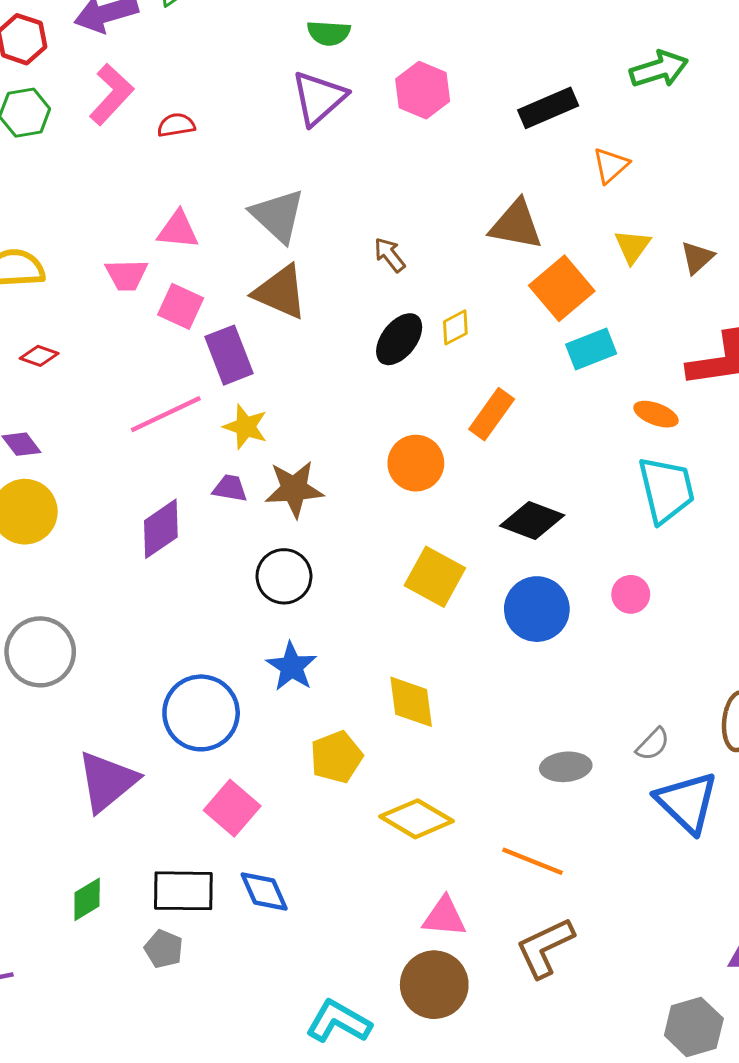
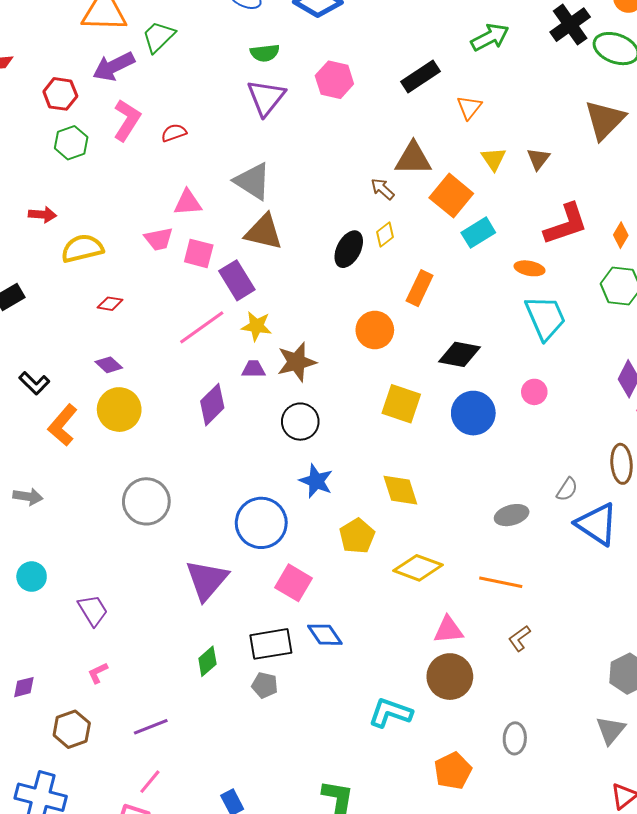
brown arrow: (390, 255) -> (383, 189), moved
brown L-shape: (545, 947) -> (519, 638), size x0.6

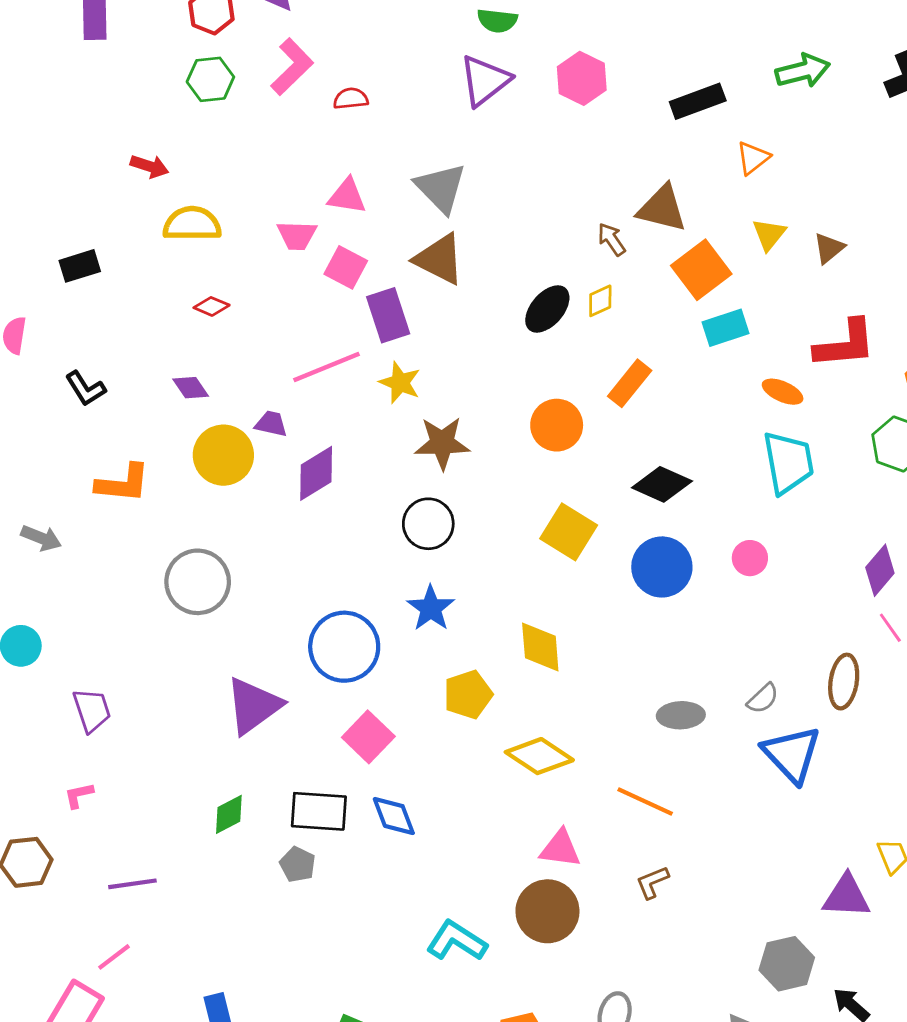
purple trapezoid: (254, 369) -> (271, 424), moved
yellow circle: (119, 410) -> (223, 455), moved
orange L-shape: (63, 425) -> (123, 483), moved, turned -138

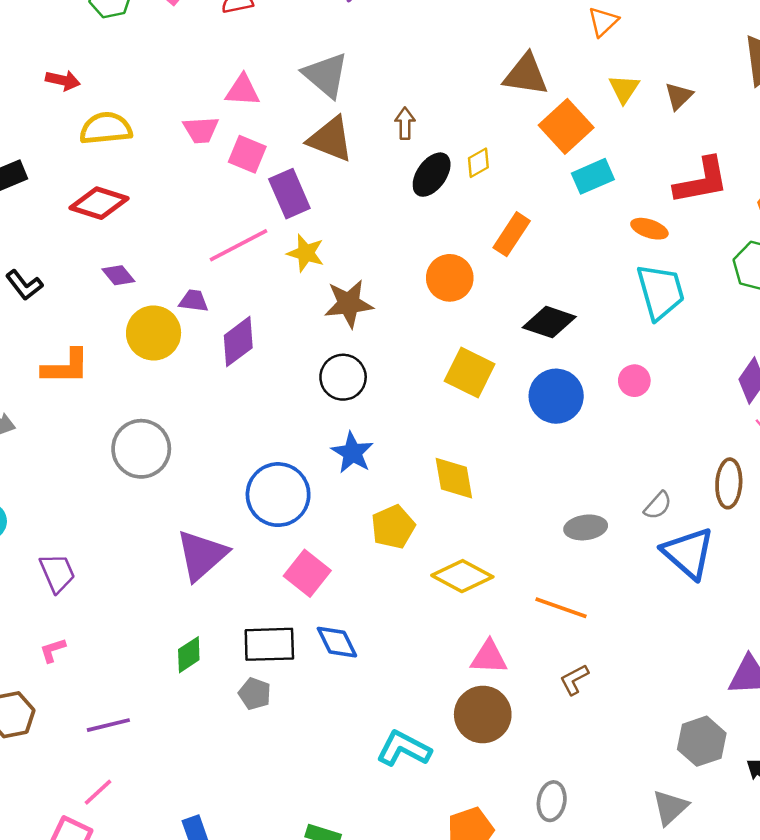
brown arrow: (612, 239) -> (405, 123), moved, turned 40
red diamond: (212, 306) -> (99, 203), moved, size x1.8

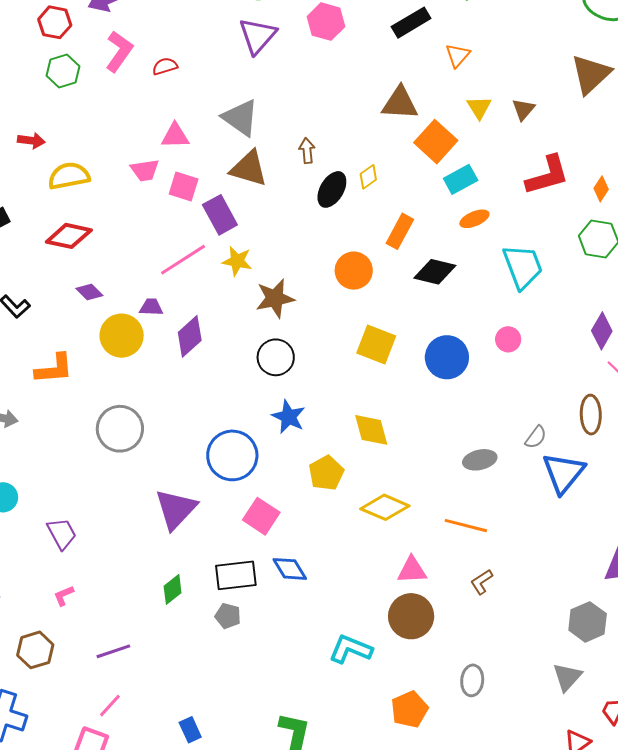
orange ellipse: (649, 229) -> (474, 219), moved, turned -36
black diamond: (549, 322) -> (435, 272), moved
blue triangle: (688, 553) -> (563, 473), turned 33

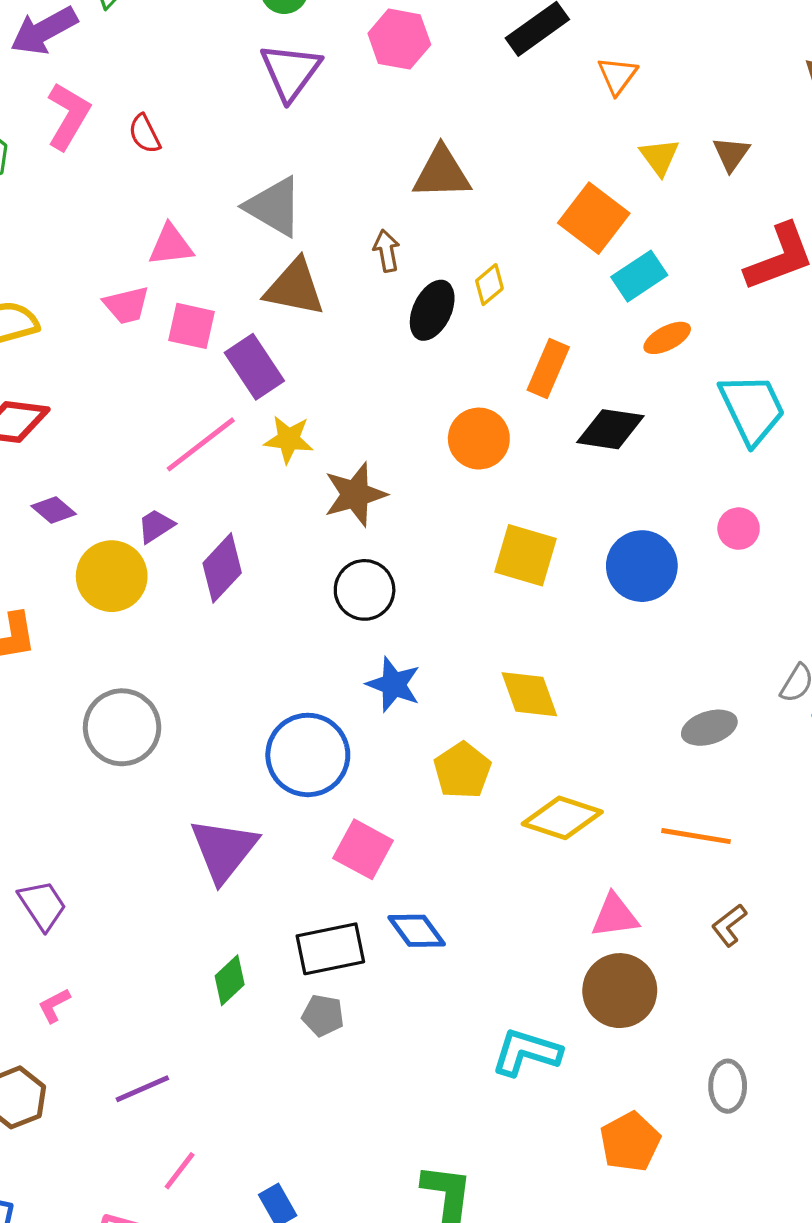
red semicircle: (165, 66) -> (145, 134), turned -95
brown triangle: (400, 103) -> (442, 173), moved
purple trapezoid: (151, 307) -> (156, 526), turned -30
pink line: (110, 706) -> (180, 1171), moved

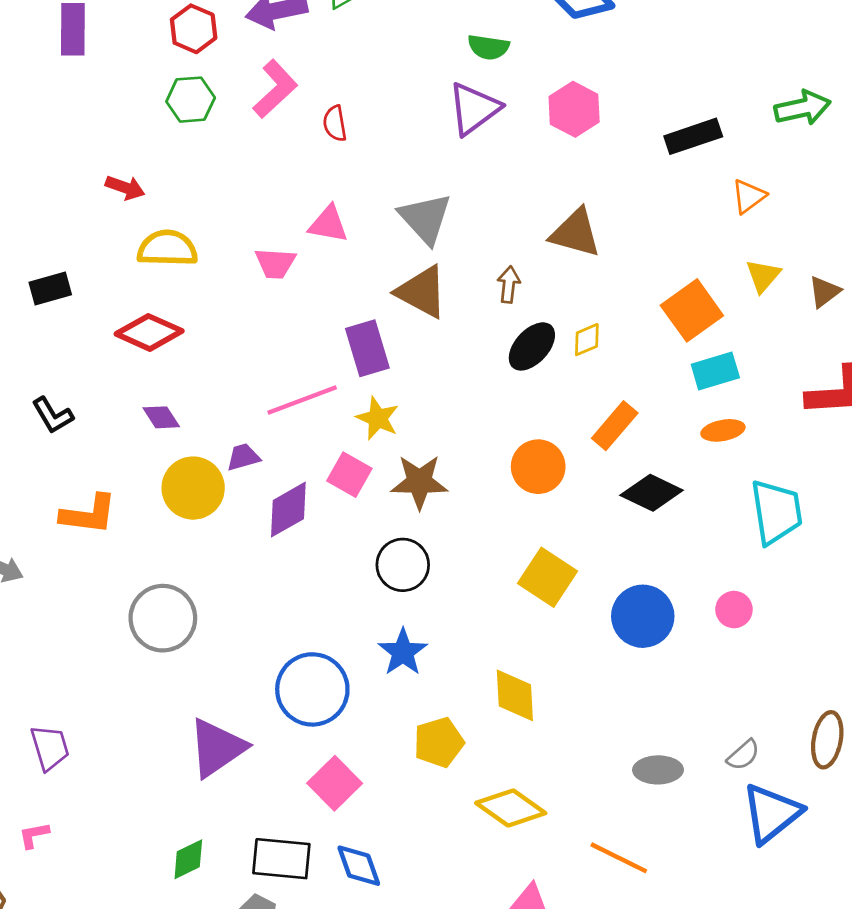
pink square: (192, 326) -> (349, 475), moved

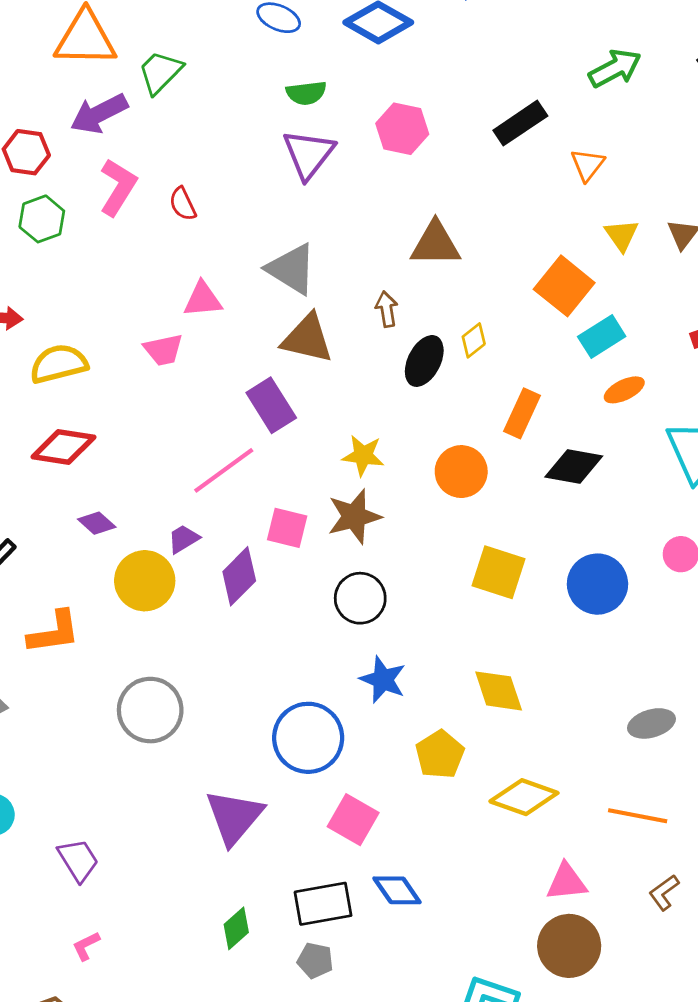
yellow star: (378, 418) -> (363, 455), moved

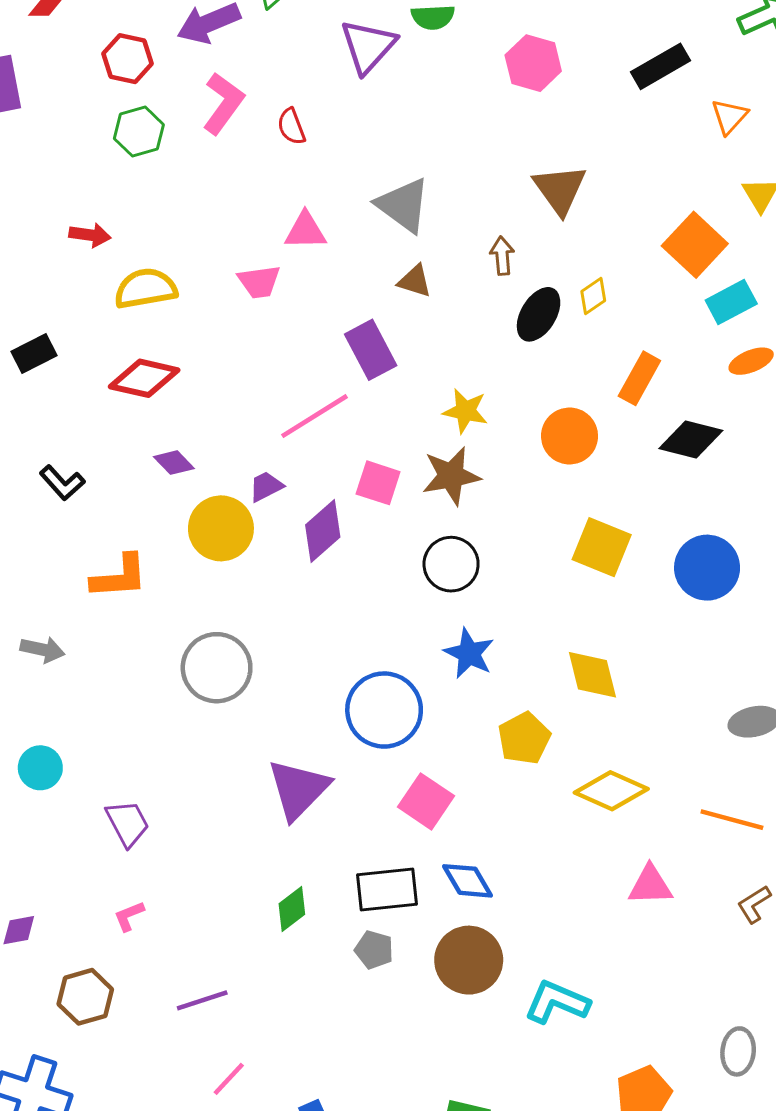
purple triangle: (309, 154) -> (368, 46), moved
brown triangle: (435, 244) -> (560, 189), turned 50
brown triangle: (307, 339) -> (415, 281), size x0.6
brown circle: (569, 946) -> (469, 960), moved

